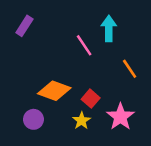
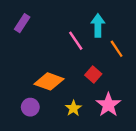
orange line: (130, 69) -> (117, 49), moved
red square: (91, 99) -> (93, 74), moved

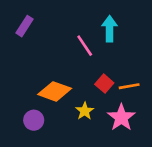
orange line: (117, 49) -> (129, 86), moved, turned -66
yellow star: (73, 108) -> (85, 111), moved

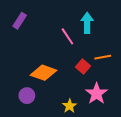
orange line: (129, 86) -> (103, 57), moved
yellow star: (85, 111) -> (69, 106), moved

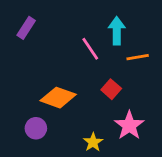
orange line: (103, 57) -> (138, 57), moved

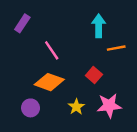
pink line: (90, 49) -> (52, 50), moved
pink star: (129, 125) -> (109, 106), turned 30
yellow star: (93, 142) -> (76, 107), moved

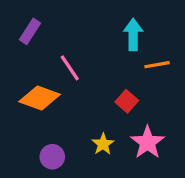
orange diamond: (49, 82) -> (40, 98), moved
pink star: (109, 106) -> (147, 142), turned -30
purple circle: (31, 108) -> (52, 157), moved

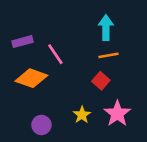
purple rectangle: (30, 31) -> (22, 42), moved, turned 42
orange line: (157, 65) -> (108, 55), moved

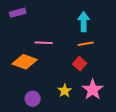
purple rectangle: (22, 42) -> (18, 13), moved
pink line: (55, 54) -> (44, 43), turned -54

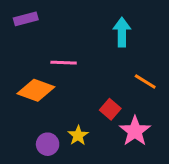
orange line: (86, 44) -> (145, 82), moved, turned 42
red square: (80, 64) -> (110, 109), moved
yellow star: (65, 91) -> (78, 135), moved

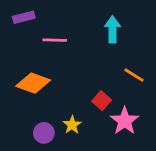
pink line: (64, 63) -> (55, 40), moved

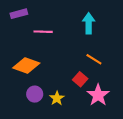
orange line: (134, 75) -> (94, 59), moved
purple circle: (44, 133) -> (35, 94), moved

